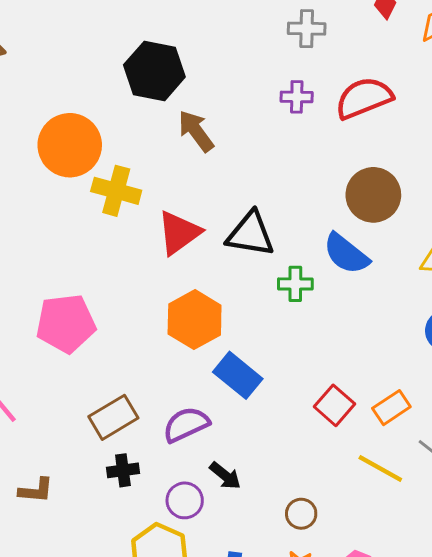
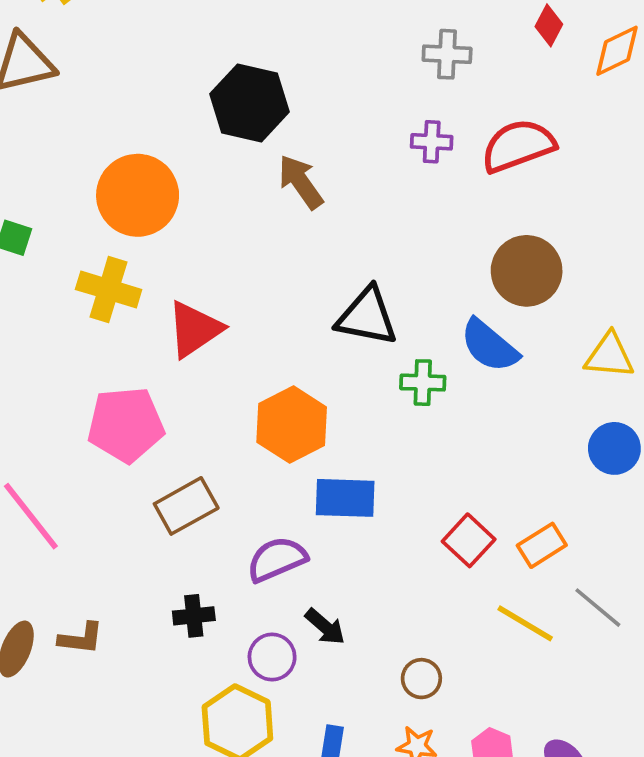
yellow cross: (116, 191) -> (109, 289), moved
red triangle: (179, 233) -> (194, 329), moved
blue rectangle: (238, 375) -> (345, 498), turned -39
brown rectangle: (113, 417) -> (186, 506), moved

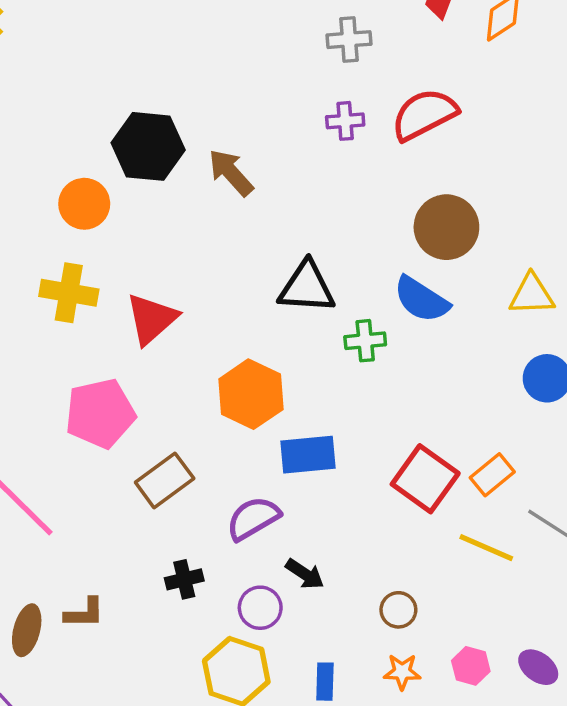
black hexagon: (249, 103) -> (148, 146), moved
orange circle: (138, 195) -> (84, 204), size x0.7
red square: (469, 540) -> (425, 479), size x1.4

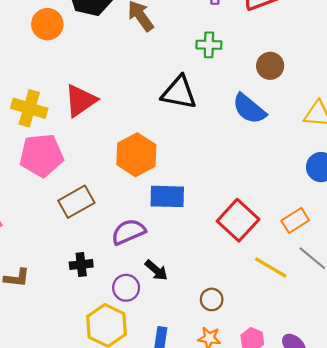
brown circle: (446, 227) -> (270, 66), size x0.7
yellow cross: (69, 293) -> (29, 108), moved
green cross: (365, 341) -> (209, 45), moved
orange rectangle: (492, 475) -> (295, 220), moved

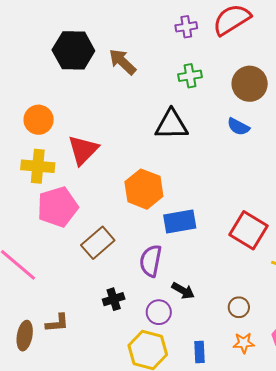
orange circle: (47, 24) -> (39, 120), moved
brown circle: (270, 66) -> (250, 84), size x1.4
blue semicircle: (249, 109) -> (238, 127), size x0.7
purple semicircle: (128, 232) -> (151, 261), turned -44

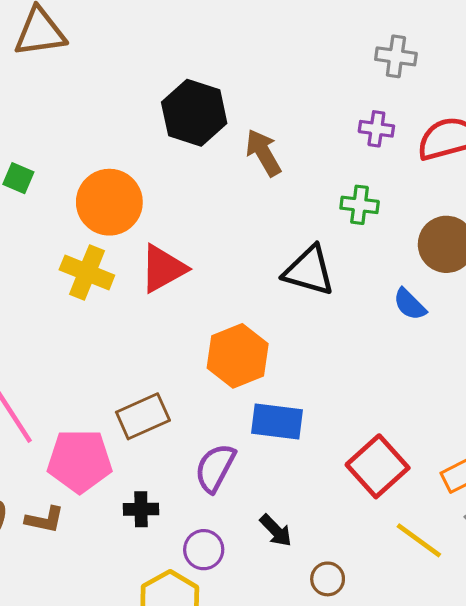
orange circle: (39, 120) -> (109, 202), size x1.4
pink pentagon: (58, 207) -> (80, 461), moved
black arrow: (183, 291) -> (276, 531), moved

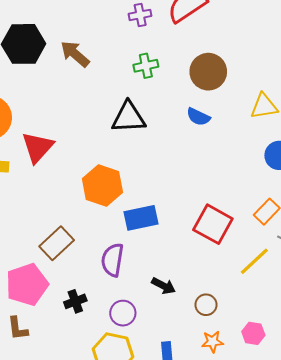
brown L-shape: (45, 520) -> (18, 328), turned 90
yellow line: (419, 540) -> (254, 261), turned -60

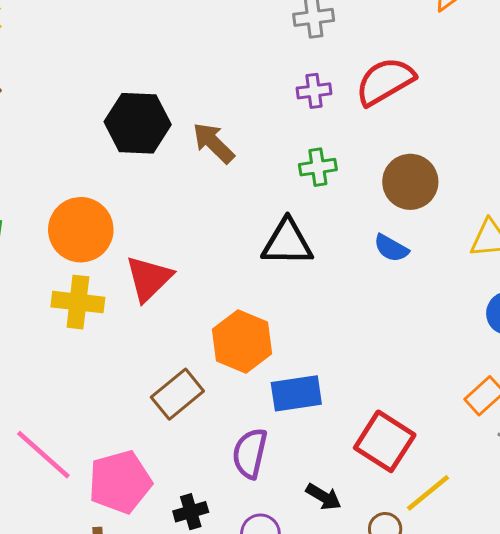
red square: (213, 224) -> (385, 441), moved
brown rectangle: (57, 243) -> (177, 394), moved
yellow line: (254, 261) -> (428, 493), moved

